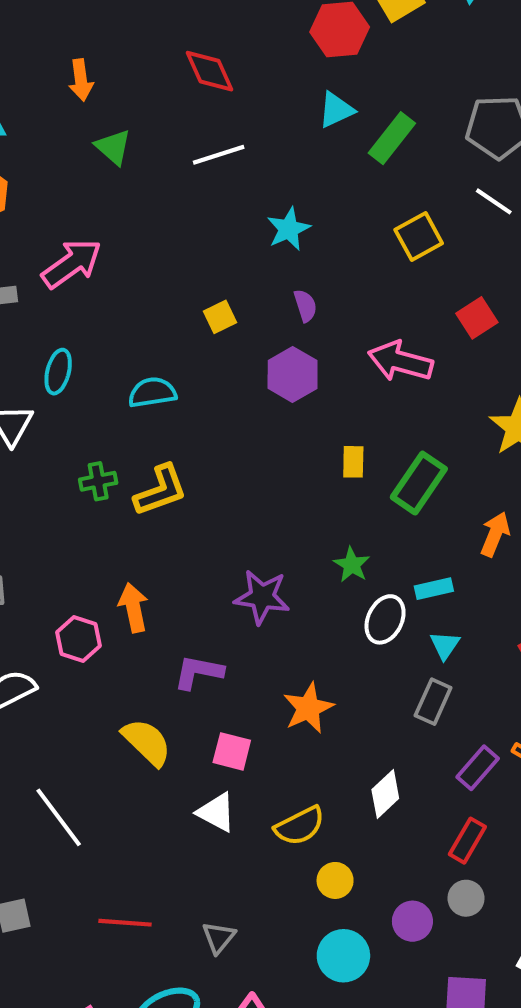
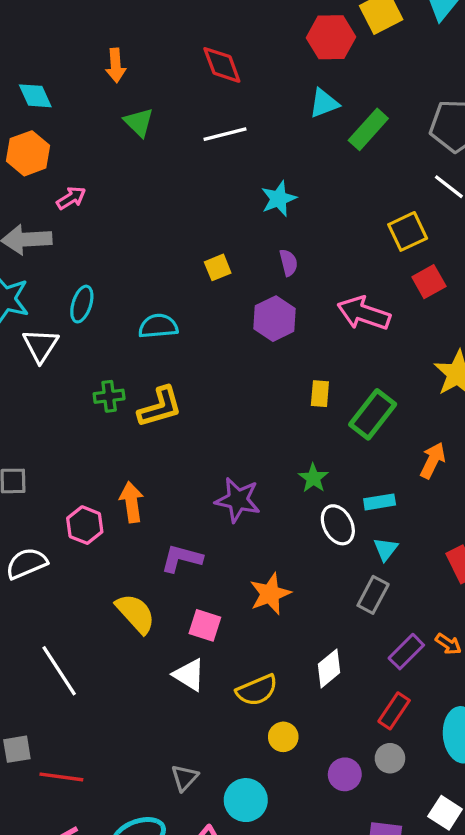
yellow square: (419, 237) -> (408, 231), moved
pink arrow: (72, 264) -> (71, 198), moved, size x0.6
white ellipse: (385, 619) -> (338, 525), turned -57
red line: (125, 923) -> (61, 777), moved
cyan circle: (343, 956) -> (246, 800), moved

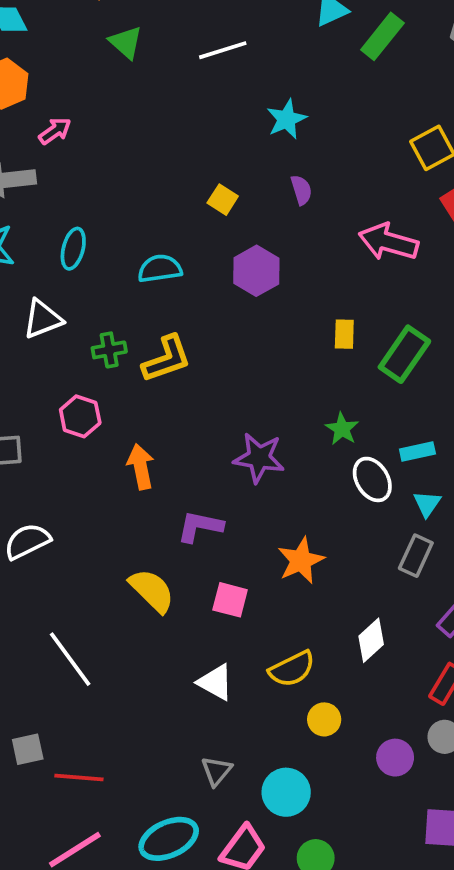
yellow square: (218, 267) -> (223, 200), turned -32
purple hexagon: (274, 319) -> (256, 271), moved
white triangle: (40, 345) -> (43, 319), moved, turned 39
pink hexagon: (85, 525) -> (80, 416), moved
white triangle: (189, 675) -> (215, 682), moved

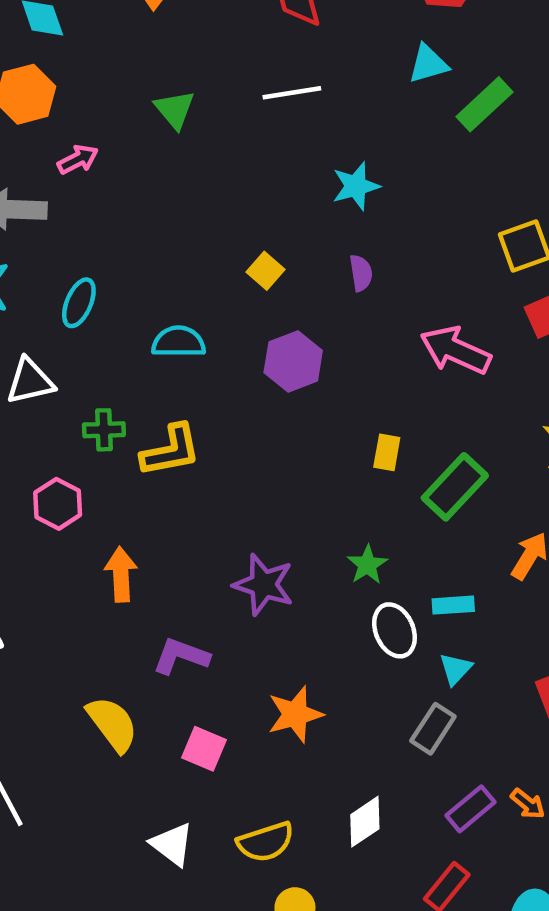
green triangle: (126, 42) -> (175, 109), moved

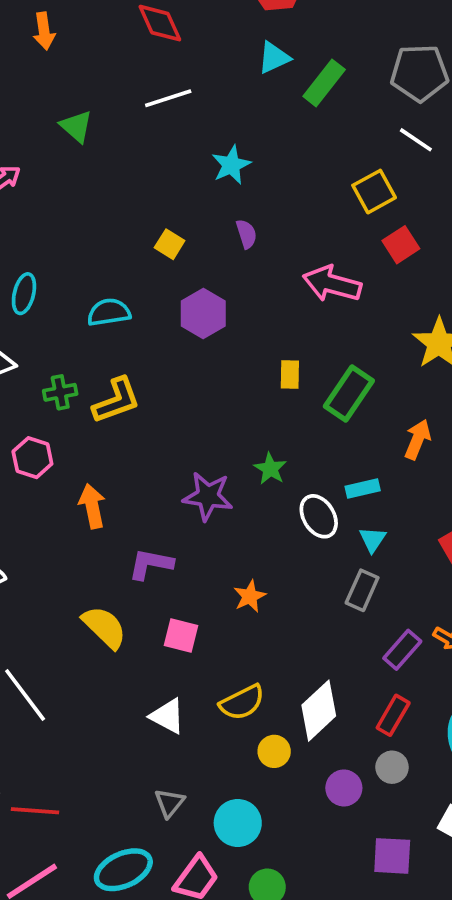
green star: (367, 565) -> (270, 469), moved
orange star: (295, 714) -> (250, 596), size x0.7
white diamond: (365, 822) -> (319, 711), moved, size x1.4

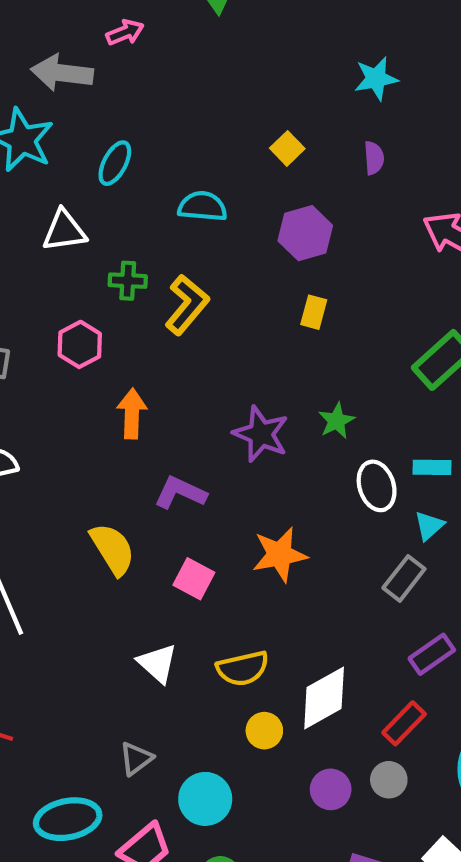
yellow rectangle: (290, 374) -> (314, 312), moved
yellow L-shape: (116, 400) -> (187, 305), turned -44
orange star: (250, 596) -> (280, 555), size x1.5

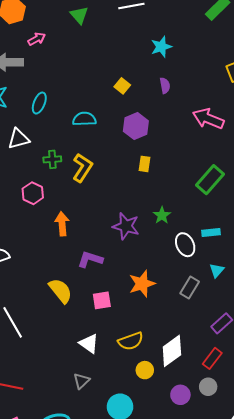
cyan triangle: (429, 526) -> (217, 270), moved
gray rectangle: (404, 578) -> (190, 288), moved
pink square: (194, 579) -> (102, 300), turned -30
gray triangle: (136, 759) -> (81, 381), moved

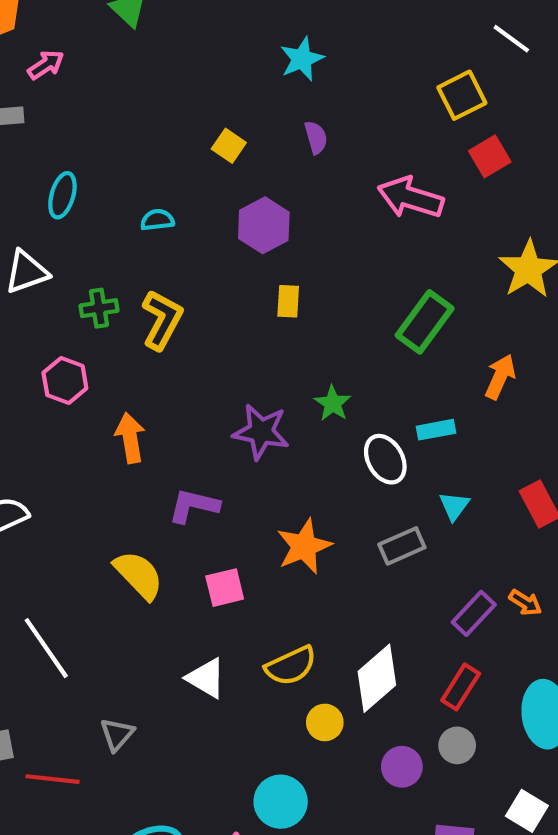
cyan semicircle: (84, 119) -> (157, 220), size x0.7
gray rectangle: (190, 288) -> (402, 546), turned 40
gray triangle: (81, 381) -> (117, 734), moved

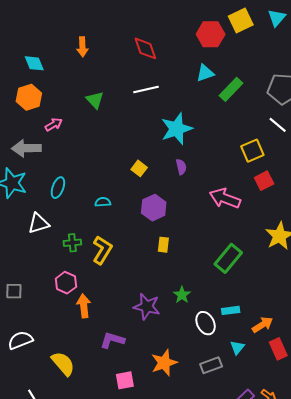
cyan star: (302, 59) -> (177, 129), size x1.5
orange arrow: (500, 377) -> (263, 325), moved, turned 30
pink hexagon: (65, 381) -> (66, 283), moved
yellow semicircle: (139, 575) -> (63, 364), moved

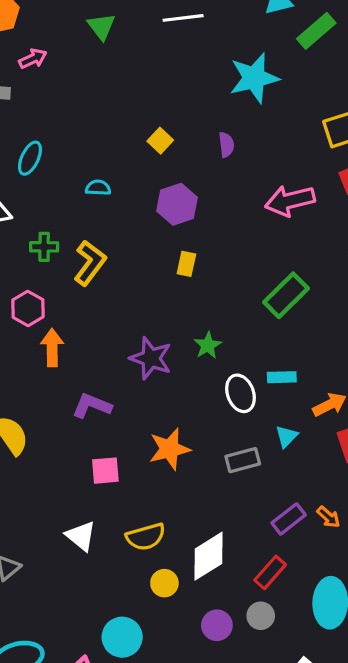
cyan star: (177, 129) -> (254, 78), moved
pink arrow: (225, 198) -> (290, 201), turned -40

